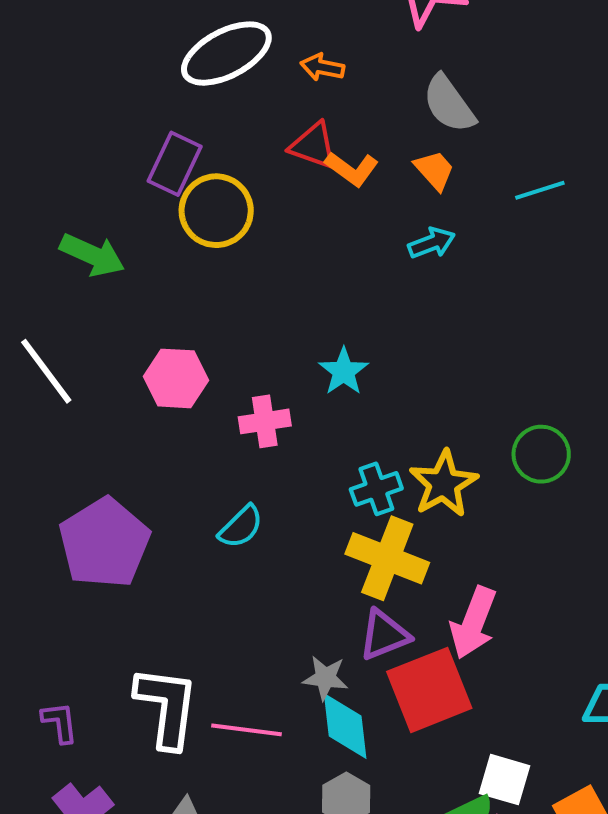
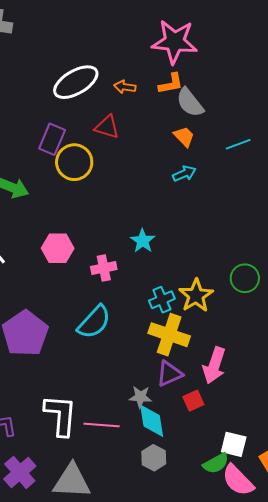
red triangle: (313, 146) -> (107, 127), moved
orange L-shape: (352, 169) -> (171, 84), moved, turned -44
cyan semicircle: (241, 527) -> (94, 322), size x1.5
red square: (429, 690) -> (193, 401), size x0.5

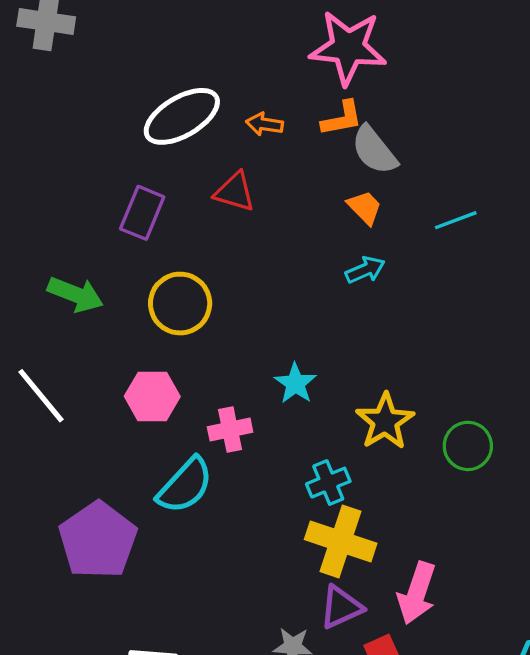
yellow circle: (74, 162) -> (180, 304), moved
yellow star: (196, 296) -> (385, 421), moved
cyan semicircle: (94, 322) -> (185, 486), moved

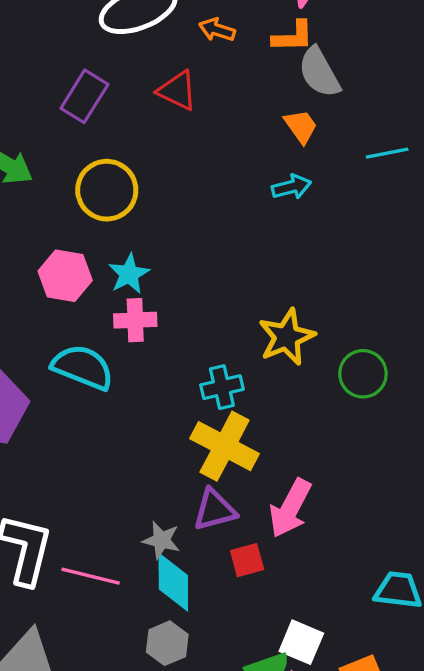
cyan star: (295, 383) -> (129, 274), moved
cyan semicircle: (185, 486) -> (83, 367), turned -120

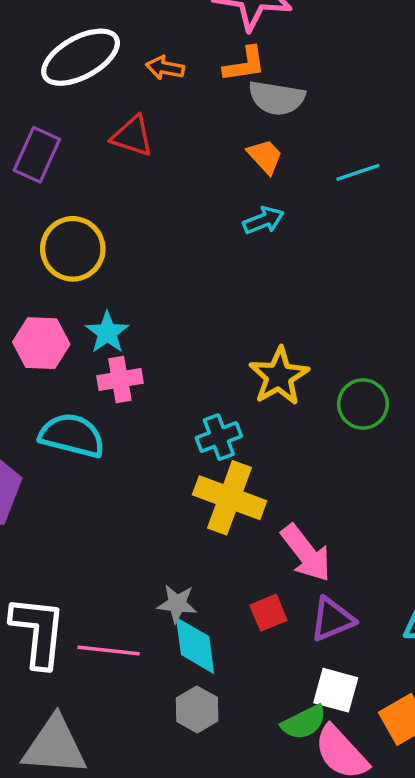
gray semicircle: (319, 72) -> (277, 98), turned -44
pink arrow: (290, 508) -> (306, 553), turned -58
purple triangle: (215, 510) -> (332, 619), moved

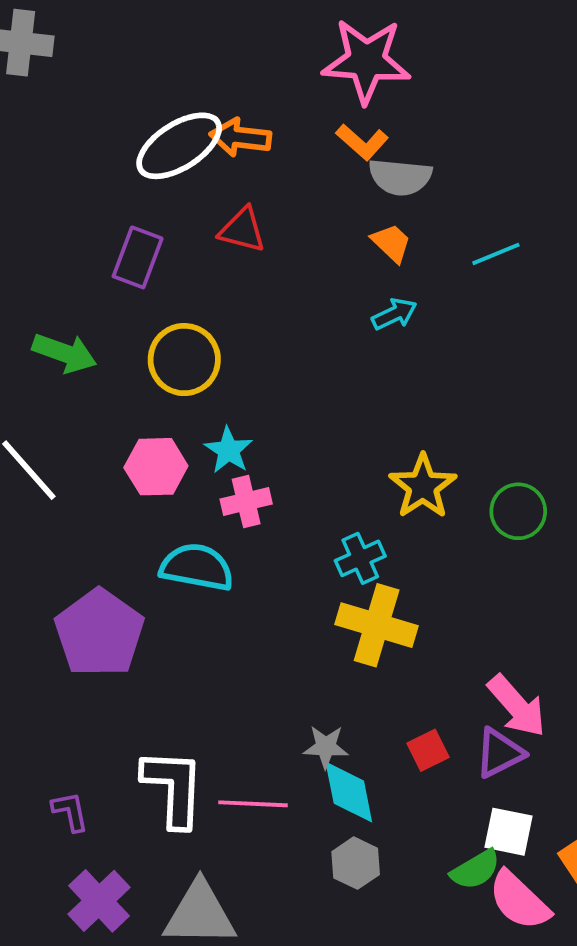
orange L-shape: (245, 64) -> (362, 142), turned 54
orange arrow: (165, 68) -> (240, 137), moved, size x1.4
pink arrow: (306, 553) -> (517, 706), moved

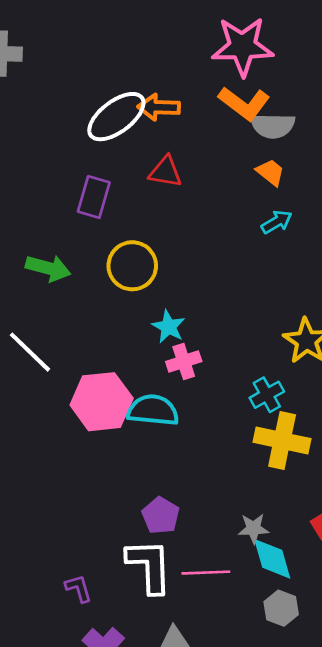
orange L-shape: (362, 142) -> (244, 103), size x1.4
pink hexagon: (156, 467) -> (102, 402), moved, size x1.4
purple pentagon: (99, 633) -> (161, 516), moved, size x0.6

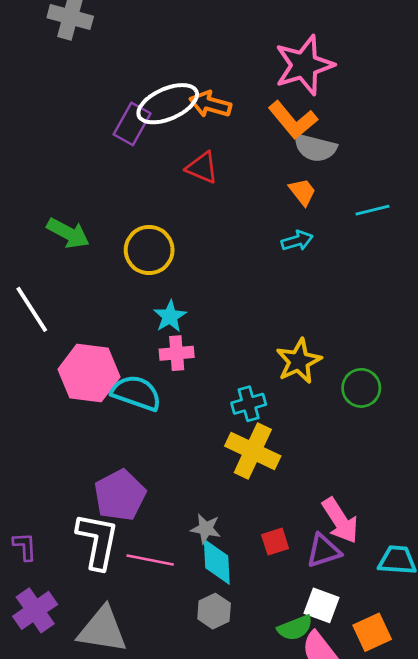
pink star: (242, 46) -> (304, 65), turned -30
purple rectangle: (94, 197) -> (132, 124), moved
purple pentagon: (161, 516) -> (120, 495), size x1.4

